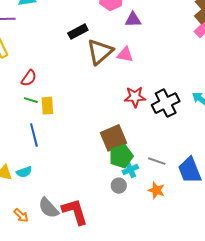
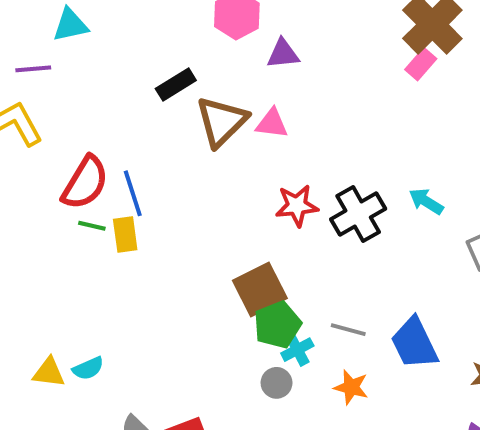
red semicircle: (29, 78) -> (85, 183), size x1.6
blue line: (34, 135) -> (133, 193), moved

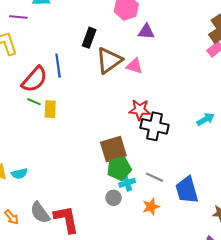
black rectangle: (176, 85) -> (89, 38), turned -48
blue line: (133, 193) -> (58, 66), moved
cyan arrow: (426, 201) -> (206, 119), turned 108
black cross: (358, 214) -> (155, 126), moved, turned 32
orange star: (351, 387) -> (151, 207), turned 30

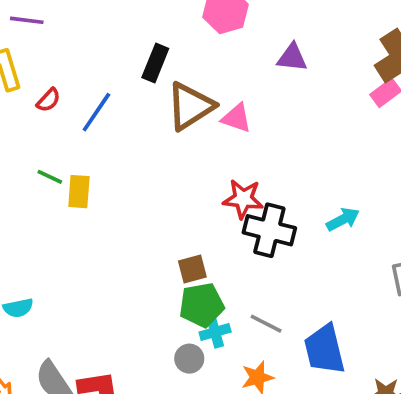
purple triangle: (146, 32) -> (292, 58), moved
blue line: (58, 66) -> (96, 112), turned 40
red semicircle: (34, 79) -> (48, 100), moved, size x0.5
cyan arrow: (206, 119) -> (343, 219), moved
brown square: (113, 149) -> (192, 269), size x0.6

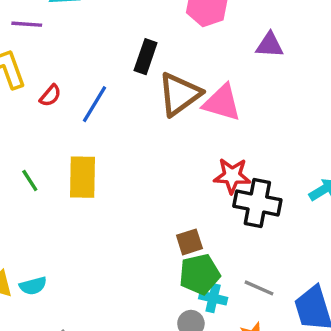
pink triangle: (236, 118) -> (222, 103), size x1.4
green line: (50, 177) -> (30, 181), moved, turned 35
yellow rectangle: (79, 192) -> (82, 177), size x1.4
cyan cross: (215, 332) -> (213, 298), turned 32

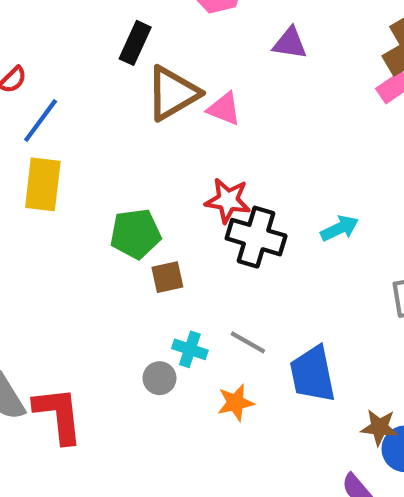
pink triangle: (222, 103) -> (224, 109), size x0.7
blue line: (94, 104) -> (41, 121), moved
green pentagon: (200, 274) -> (135, 234), moved

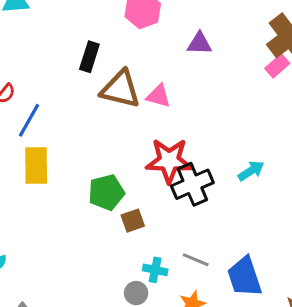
brown triangle: (173, 93) -> (120, 89), turned 51
red star: (228, 200) -> (169, 161), size x1.4
black cross: (256, 237) -> (192, 184), turned -33

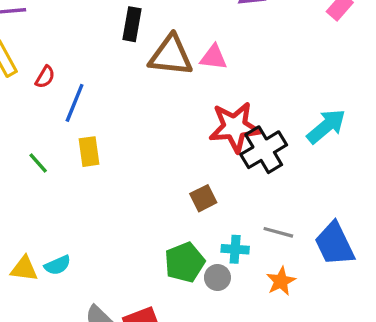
yellow rectangle: (36, 165) -> (89, 152), size x0.7
cyan arrow: (251, 171) -> (326, 126), size x1.4
green pentagon: (106, 192) -> (184, 262), moved

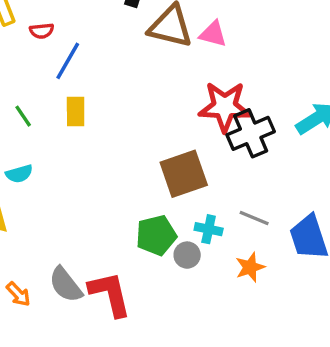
red semicircle: (45, 77) -> (42, 31), turned 45
brown square: (203, 198) -> (184, 174), size x1.8
cyan semicircle: (58, 265) -> (19, 174), moved

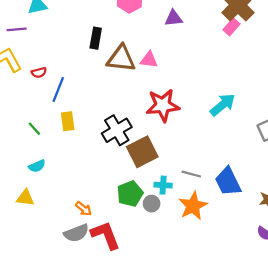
black cross: (251, 133) -> (117, 130), moved
orange star: (250, 267) -> (193, 206), size x1.5
gray semicircle: (66, 285) -> (76, 233), turned -65
orange arrow: (18, 294) -> (84, 209), moved

